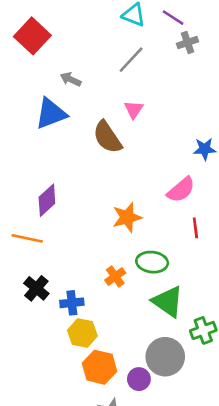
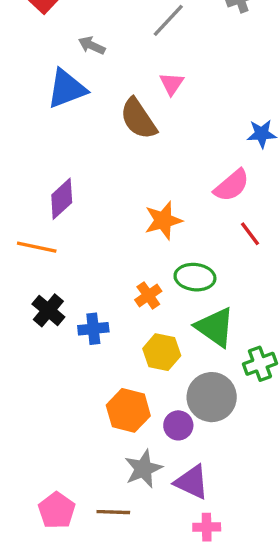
red line: (195, 228) -> (250, 234), turned -30
yellow hexagon: (82, 333) -> (162, 352), moved

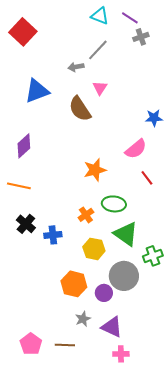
gray arrow: (92, 45) -> (76, 67), moved, turned -35
purple diamond: (62, 199) -> (24, 146), moved
gray star: (143, 469) -> (83, 319), size x0.7

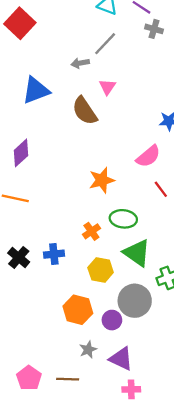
gray cross: (141, 37) -> (154, 29), turned 35
black cross: (26, 224) -> (19, 257), moved

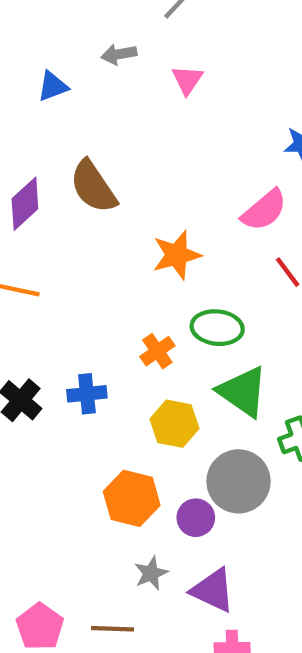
gray arrow: (80, 63) -> (119, 54), moved
blue triangle: (36, 90) -> (53, 86), size x0.6
brown semicircle: (85, 111) -> (93, 187), moved

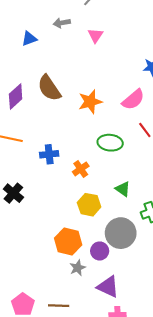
orange star: (177, 255) -> (90, 102), moved
green ellipse: (217, 328) -> (110, 143), moved
green triangle: (243, 392) -> (123, 189), size x0.6
blue cross: (87, 394) -> (49, 154), moved
gray star: (151, 573) -> (78, 268), moved

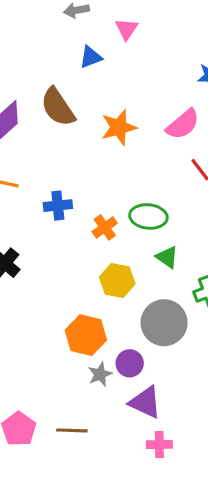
blue triangle: (29, 39) -> (91, 57), moved
green ellipse: (110, 143) -> (148, 216), moved
purple circle: (100, 251) -> (130, 363), moved

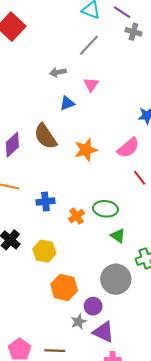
yellow hexagon: (117, 281) -> (44, 251), moved
gray star: (100, 374) -> (79, 322), moved

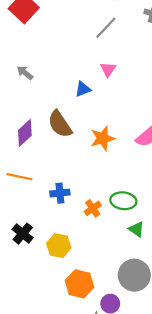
gray arrow: (58, 72) -> (25, 73), moved, turned 49

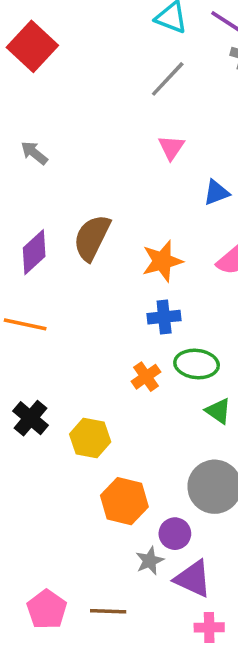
blue triangle: (83, 89) -> (216, 193), moved
brown semicircle: (60, 124) -> (92, 238), turned 60
blue cross: (60, 193) -> (164, 317), moved

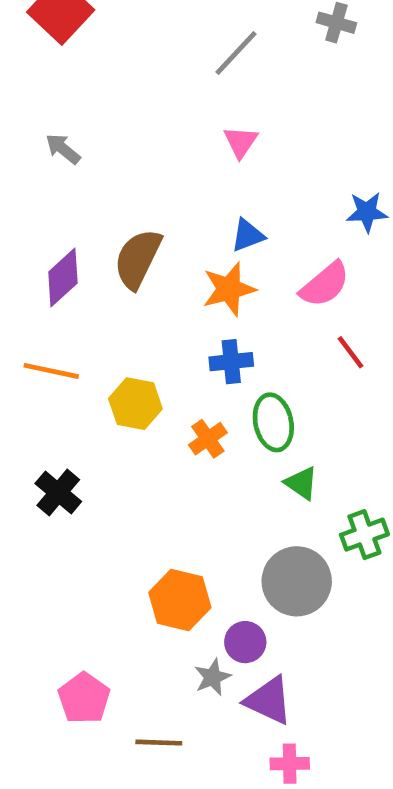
blue triangle: (216, 193) -> (248, 235), moved
green ellipse: (197, 364) -> (273, 422), turned 72
yellow hexagon: (90, 438) -> (135, 404), moved
pink pentagon: (47, 609) -> (84, 698), moved

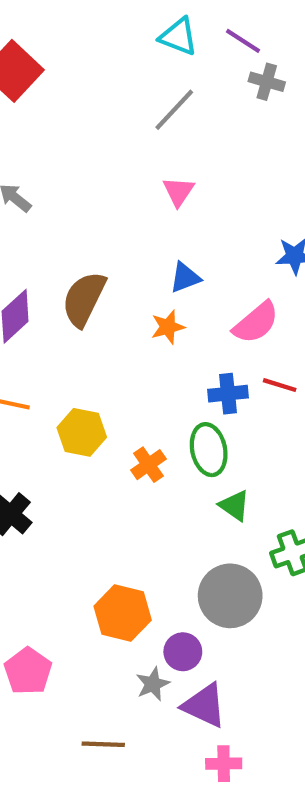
orange star: (229, 289) -> (168, 327), size x0.7
red line: (350, 352) -> (280, 385), turned -36
blue cross: (231, 362) -> (228, 394), moved
pink pentagon: (84, 698) -> (28, 671), moved

